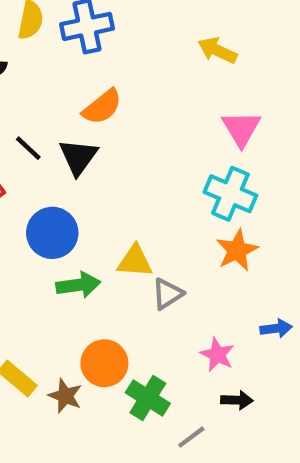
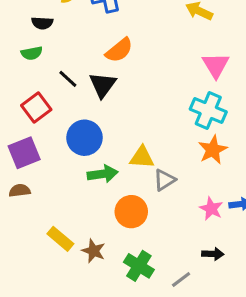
pink star: (217, 355) -> (211, 209), moved
orange circle: (104, 363) -> (131, 212), moved
green cross: (148, 398) -> (139, 266), moved

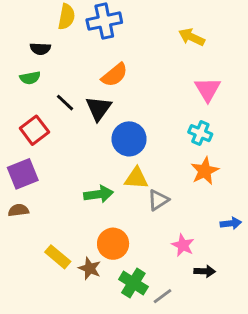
cyan cross: (208, 111) -> (200, 133), size x0.7
blue circle: (84, 138) -> (129, 139), moved
pink star: (211, 209) -> (183, 245), moved
orange circle: (131, 212) -> (113, 244), moved
gray line: (181, 280) -> (163, 296), moved

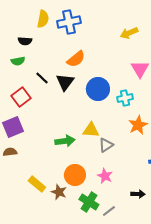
yellow arrow: (192, 37) -> (129, 33), turned -48
cyan cross: (200, 133) -> (125, 98), moved, turned -35
blue circle: (129, 139) -> (98, 89), moved
pink star: (183, 245) -> (105, 176), moved

